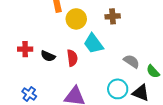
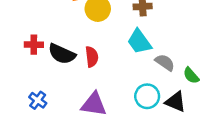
cyan trapezoid: (94, 44) -> (139, 42), moved
black semicircle: (48, 56) -> (62, 54), size x1.5

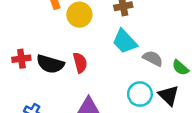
black triangle: (176, 102) -> (169, 95), turned 30

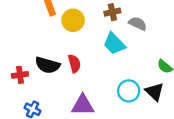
gray semicircle: (153, 58) -> (138, 24), moved
red cross: (21, 59) -> (20, 75), moved

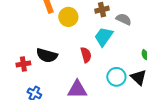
cyan trapezoid: (114, 44) -> (104, 37), turned 80
red semicircle: (74, 64) -> (86, 55), moved

